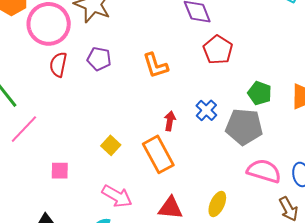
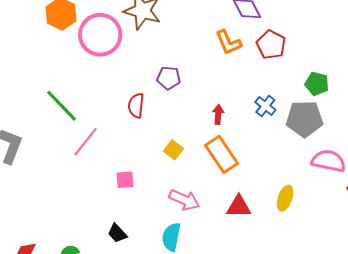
purple pentagon: (99, 59) -> (169, 78), moved
red semicircle: (58, 65) -> (136, 106), moved
orange L-shape: (155, 65) -> (228, 42), moved
red arrow: (170, 121) -> (218, 114), moved

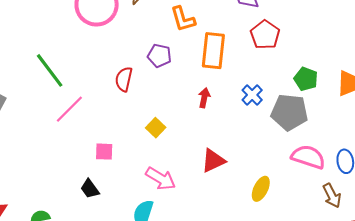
orange L-shape: (228, 42) -> (183, 19), moved
orange rectangle: (222, 154) -> (213, 51), moved, turned 33
red triangle: (239, 207) -> (213, 161), moved, turned -32
black trapezoid: (117, 233) -> (90, 189), moved

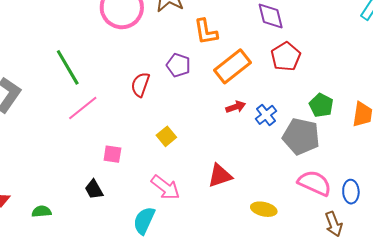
orange rectangle: (213, 51) -> (233, 66), turned 39
red arrow: (204, 98) -> (236, 107), moved, turned 54
yellow ellipse: (261, 189) -> (264, 209), turned 70

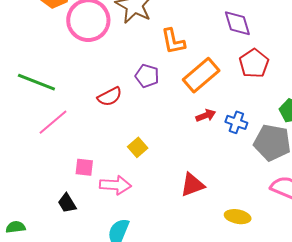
green line: (68, 67) -> (36, 82), turned -36
red semicircle: (140, 85) -> (110, 97), turned -135
blue cross: (266, 115) -> (236, 122), turned -30
pink arrow: (165, 187) -> (115, 185), moved, turned -32

